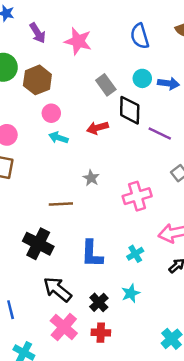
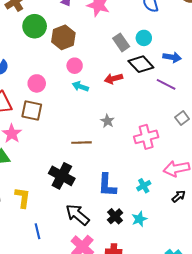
cyan circle: (142, 78) -> (144, 38), moved
blue arrow: (168, 83) -> (172, 57), moved
black diamond: (130, 110) -> (141, 64), turned -45
black cross: (99, 302) -> (115, 216), moved

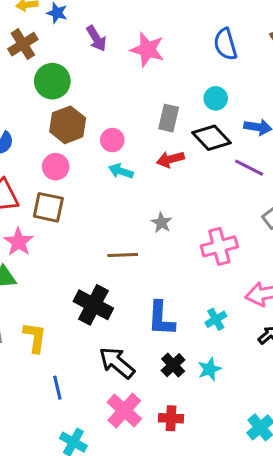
brown hexagon: (63, 37) -> (68, 125), moved
gray rectangle: (121, 42) -> (169, 118), moved, turned 48

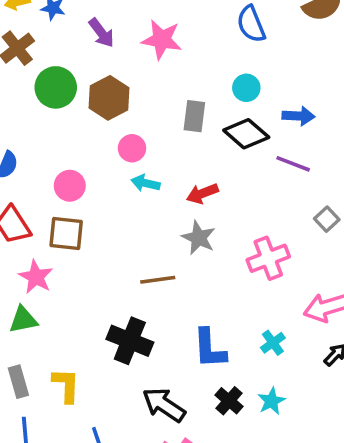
brown hexagon: (68, 125) -> (109, 98), moved
red arrow: (170, 159) -> (202, 193), moved
gray star: (161, 223) -> (199, 238), size x1.4

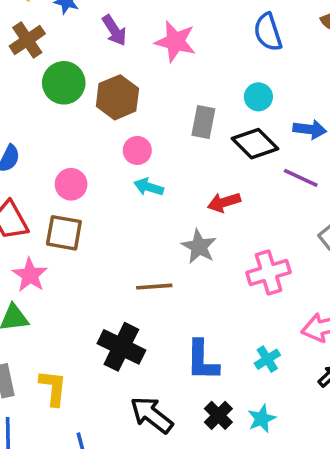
red arrow: (202, 193) -> (224, 202), moved

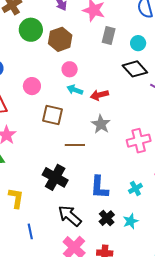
gray rectangle: (203, 122) -> (109, 36), moved
red arrow: (224, 202) -> (99, 95), moved
brown square: (64, 233) -> (52, 115), moved

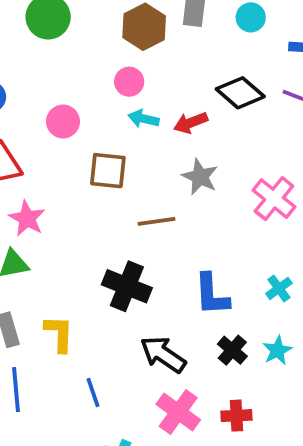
brown hexagon: (60, 39) -> (144, 27), moved
black diamond: (135, 69) -> (240, 93), moved
pink cross: (139, 141) -> (274, 199), turned -30

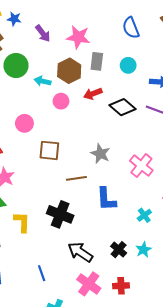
cyan arrow: (144, 119) -> (43, 81), moved
red arrow: (191, 123) -> (93, 94), moved
blue L-shape: (212, 295) -> (106, 199), moved
yellow L-shape: (59, 334) -> (22, 222), moved

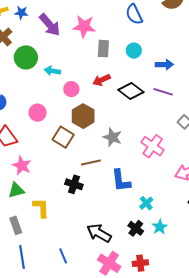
purple arrow: (43, 33) -> (50, 25), size x1.4
brown hexagon: (69, 71) -> (83, 116), moved
brown square: (49, 150) -> (63, 137), turned 30
black cross: (60, 214) -> (74, 184), moved, size x0.7
cyan cross: (144, 215) -> (146, 203), moved

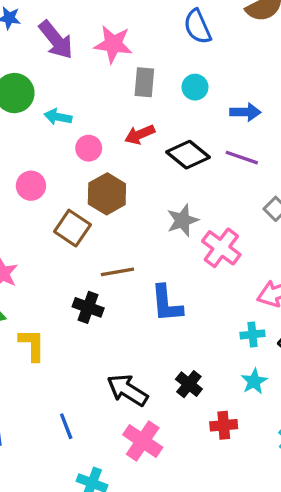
gray star: (112, 137) -> (183, 220), moved, turned 30
cyan cross: (146, 203) -> (253, 334), moved, turned 32
cyan star: (160, 227) -> (254, 381), moved
red cross: (140, 263) -> (224, 425), moved

